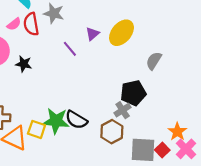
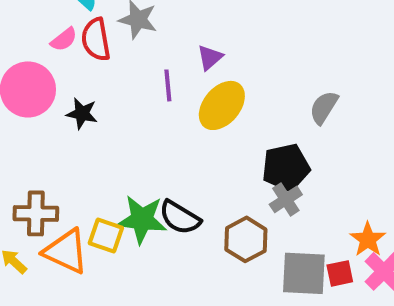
yellow ellipse: (121, 33) -> (222, 105), moved
purple line: (70, 49) -> (168, 85), turned 35
gray cross: (123, 110) -> (286, 199), moved
red square: (162, 150) -> (340, 273), turned 32

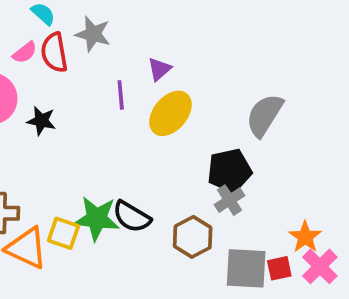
gray semicircle: (324, 107) -> (265, 115), size x1.4

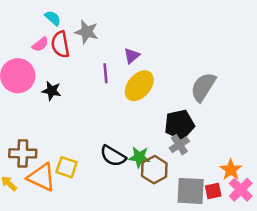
green star: (97, 219) -> (139, 157), moved, size x0.7

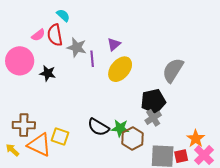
cyan semicircle: (53, 18) -> (63, 15), moved
gray star: (87, 32) -> (77, 47), moved

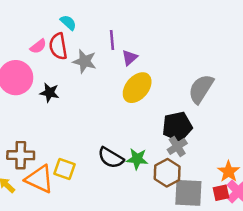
purple line: (92, 59) -> (112, 40), moved
brown hexagon: (133, 139) -> (167, 173), moved
red square: (181, 156) -> (221, 193), moved

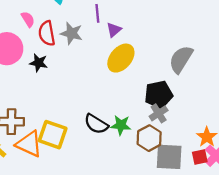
pink semicircle: (38, 46) -> (28, 19), turned -84
red semicircle: (58, 46) -> (47, 33), moved
yellow square: (64, 169) -> (53, 135), size x1.4

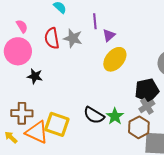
pink semicircle: (28, 19) -> (22, 26), moved
black star: (39, 63) -> (35, 76), moved
green star: (121, 125) -> (115, 116), turned 30

